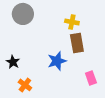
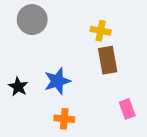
blue star: (57, 61) -> (57, 81), moved
orange cross: (25, 85) -> (64, 119), moved, turned -32

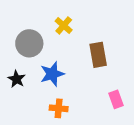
gray circle: (32, 20) -> (29, 43), moved
yellow cross: (101, 31) -> (64, 25), moved, turned 30

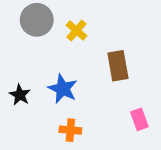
gray circle: (29, 43) -> (37, 20), moved
blue star: (52, 74) -> (63, 89), turned -30

